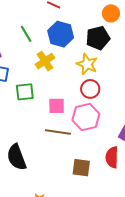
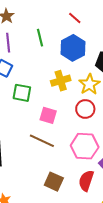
yellow cross: (45, 61) -> (61, 81), moved
pink hexagon: (86, 117) -> (85, 146), moved

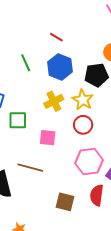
brown line: (42, 141) -> (30, 168), moved

